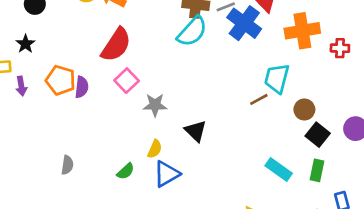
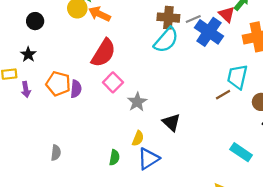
gray star: (155, 105) -> (137, 102), turned -30
gray semicircle: (67, 165) -> (56, 153), moved
green semicircle: (126, 171) -> (114, 157), turned -35

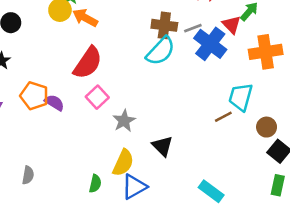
purple semicircle: (76, 89) -> (54, 103), turned -66
yellow semicircle: (138, 138) -> (123, 163), size x1.5
cyan rectangle: (241, 152) -> (211, 191), moved

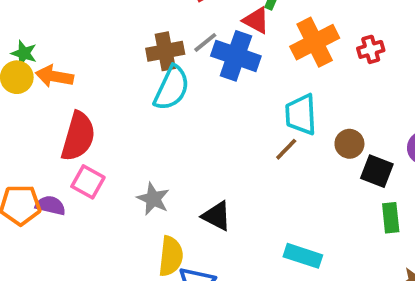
pink square: (97, 97) -> (88, 182), moved

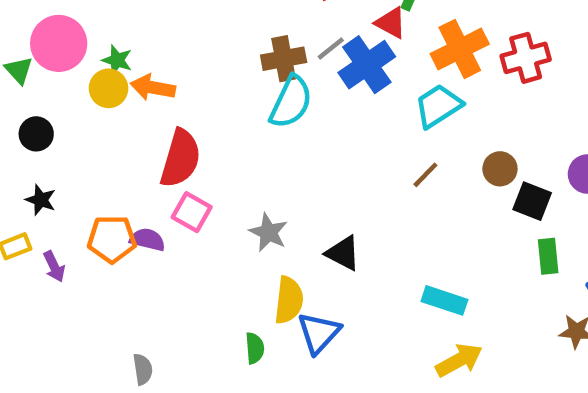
red cross: (371, 49) -> (526, 58), size x1.5
blue cross: (236, 56) -> (367, 65), turned 36
cyan trapezoid: (301, 114) -> (438, 106), moved, turned 60

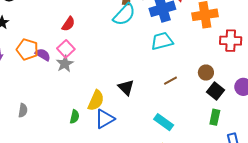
red cross: (526, 58) -> (231, 41), moved
cyan trapezoid: (438, 106) -> (162, 41), moved
red semicircle: (180, 158) -> (68, 24), size x0.6
brown line: (425, 175) -> (170, 81), moved
gray star: (268, 232) -> (65, 64), moved

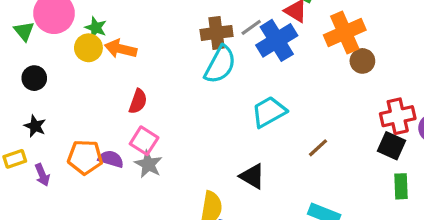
cyan trapezoid: (162, 41) -> (269, 112), moved
red cross: (231, 41) -> (398, 116), moved
brown circle: (206, 73) -> (362, 61), moved

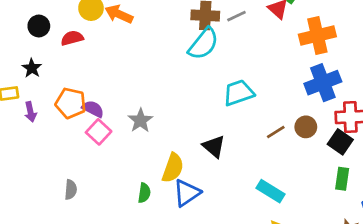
blue cross: (277, 40) -> (323, 83), moved
brown circle: (362, 61) -> (306, 127), moved
red semicircle: (138, 101) -> (72, 38), moved, turned -135
pink square: (144, 141) -> (99, 132), moved
gray star: (148, 164) -> (140, 120), moved

